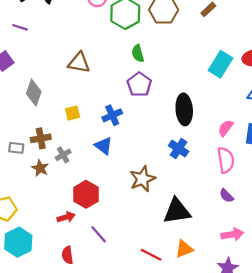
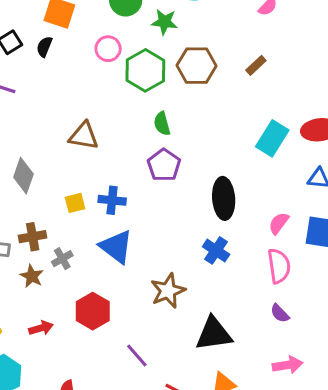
blue cross: (112, 115) -> (112, 200), moved, turned 30
blue triangle: (104, 146) -> (116, 247), size x1.4
red arrow: (66, 217) -> (41, 328), moved
purple line: (99, 234) -> (137, 355), moved

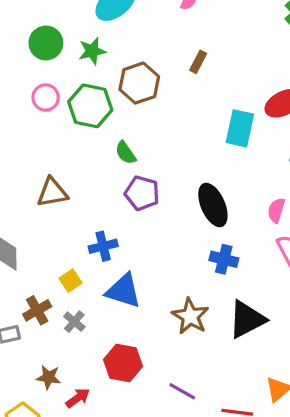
yellow square: (75, 203) -> (71, 281), moved
brown star: (32, 276) -> (49, 377), moved
black triangle: (214, 334) -> (247, 319), moved

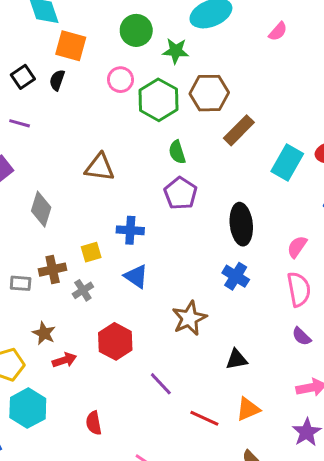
brown rectangle: (198, 62) -> (239, 130), moved, size x1.5
blue triangle: (123, 291) -> (136, 276), size x0.7
black triangle: (247, 319) -> (237, 359), moved, size x0.6

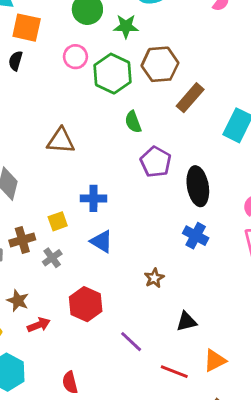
purple pentagon: (181, 193) -> (156, 162), moved
brown star: (189, 318) -> (154, 278), size x0.6
black triangle: (237, 359) -> (186, 322), moved

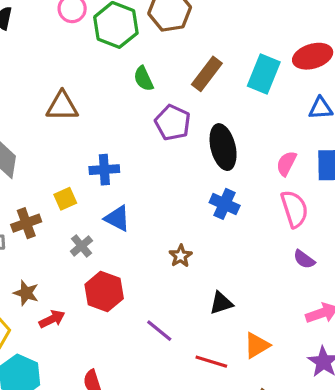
brown rectangle: (190, 98) -> (207, 74), moved
gray cross: (52, 258) -> (81, 246), moved

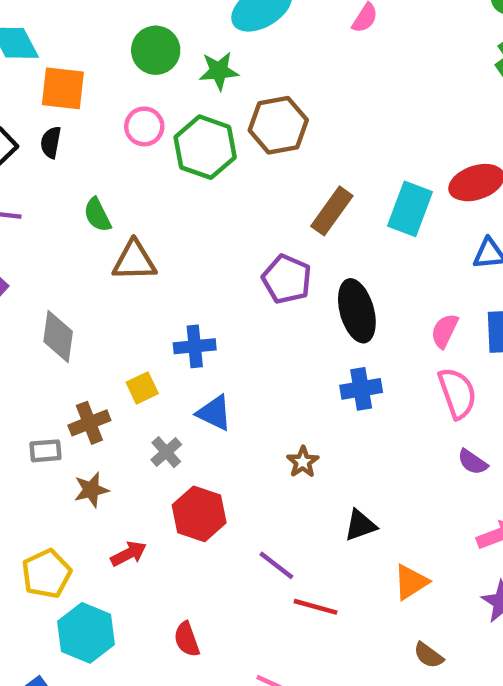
green semicircle: (143, 79) -> (97, 215), moved
blue cross: (225, 204) -> (361, 389), turned -32
brown star: (26, 293) -> (91, 490), moved, turned -30
red line: (211, 362) -> (315, 607), moved

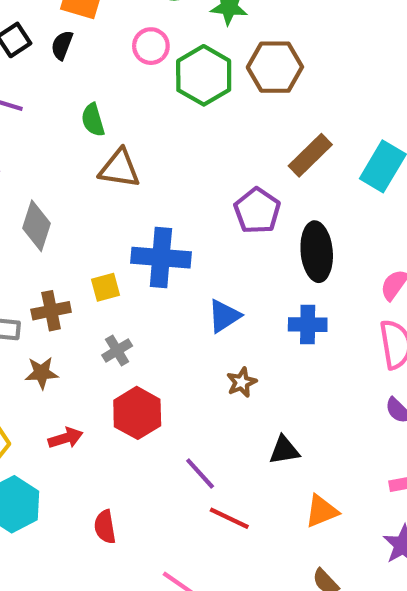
blue cross: (195, 346) -> (161, 258), size x1.5
blue triangle: (214, 413) -> (224, 316), moved, turned 51

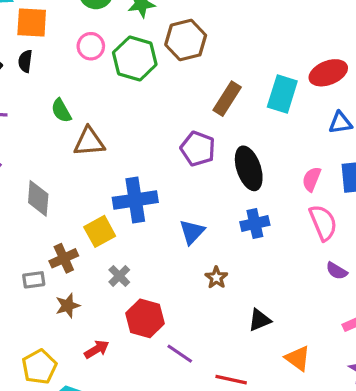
yellow square: (106, 287) -> (100, 231), size x1.4
purple line: (200, 473) -> (180, 354), moved
orange triangle: (322, 511) -> (298, 358), turned -48

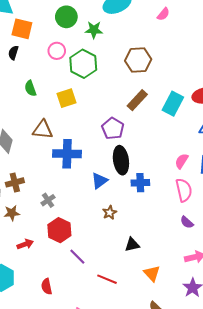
brown hexagon: (186, 40) -> (138, 60), moved
brown triangle: (89, 142) -> (43, 130), moved
black ellipse: (249, 168) -> (121, 160), moved
yellow square: (100, 231) -> (66, 98), moved

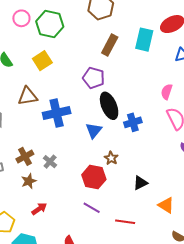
brown cross: (15, 182) -> (25, 156), moved
brown star: (12, 213) -> (29, 181), moved
red hexagon: (59, 230) -> (94, 177), moved

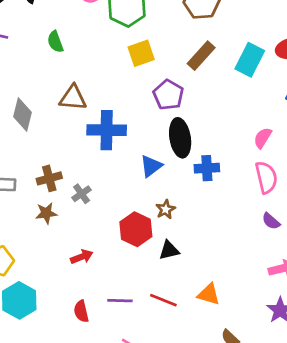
yellow square: (42, 61) -> (141, 53), moved
black triangle: (140, 183) -> (169, 250), moved
orange triangle: (166, 205) -> (209, 294), moved, turned -30
purple line: (92, 208) -> (120, 301), moved, turned -42
red arrow: (39, 209) -> (82, 257), moved

